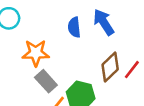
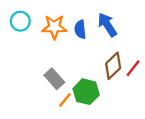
orange star: (36, 53) -> (54, 27), moved

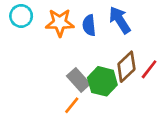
gray rectangle: (54, 79) -> (78, 80), moved
green hexagon: (86, 92) -> (102, 81), moved

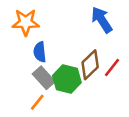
blue arrow: (120, 20) -> (102, 20), moved
blue semicircle: (89, 25) -> (40, 52), moved

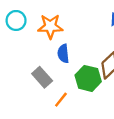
gray rectangle: (44, 78) -> (42, 77), moved

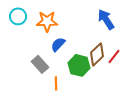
blue semicircle: (63, 54) -> (58, 44), turned 49
orange line: (61, 100) -> (56, 83), turned -40

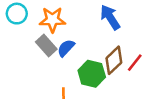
blue arrow: (106, 19) -> (110, 17), moved
gray rectangle: (40, 64) -> (46, 46), moved

